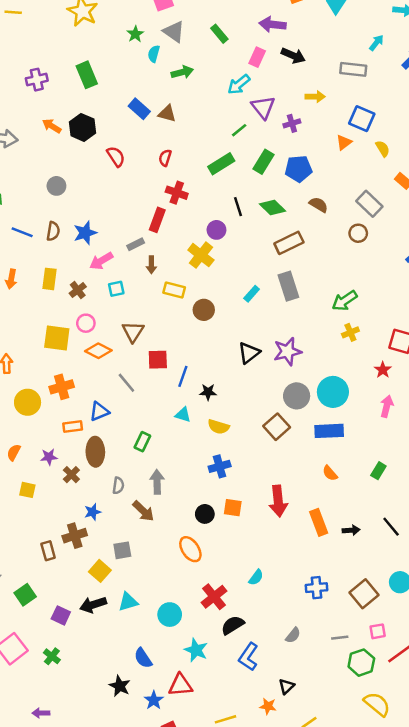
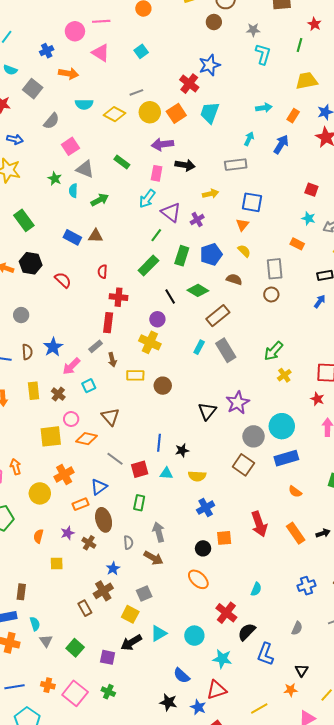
yellow semicircle: (383, 149) -> (244, 251), moved
gray rectangle: (369, 204) -> (275, 269), turned 55
cyan rectangle: (252, 294) -> (199, 347), moved
red square: (158, 360) -> (140, 469), moved

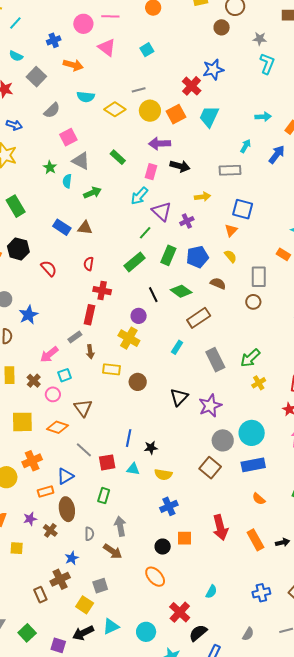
blue star: (53, 347) -> (28, 315), moved
gray rectangle: (226, 350) -> (215, 360), moved
black triangle: (207, 411) -> (179, 397), moved
pink circle: (71, 419) -> (53, 394), moved

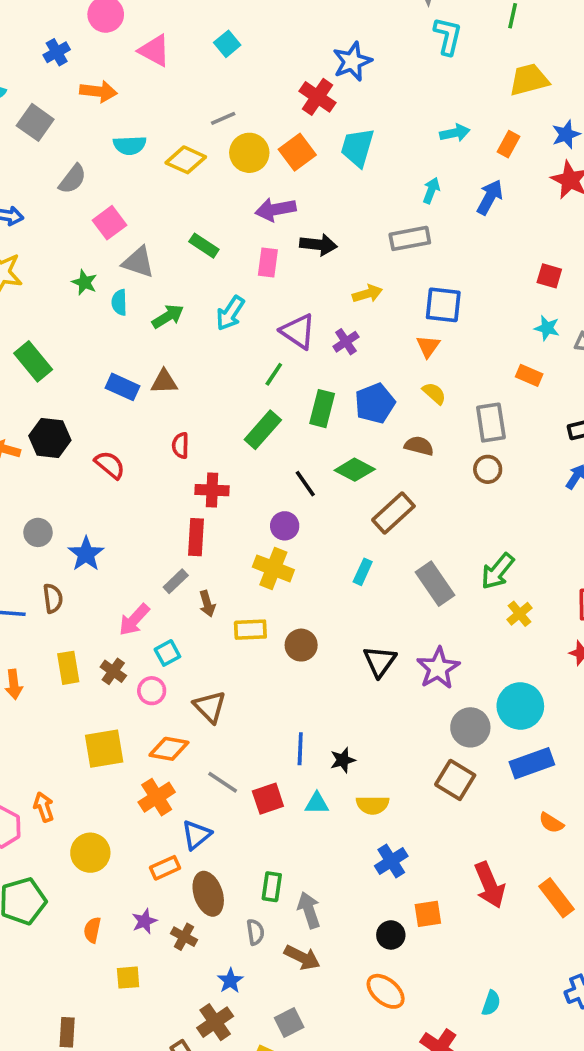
cyan arrow: (139, 196) -> (230, 313), moved
orange cross: (32, 461) -> (157, 797), moved
green rectangle: (104, 496) -> (272, 887), moved

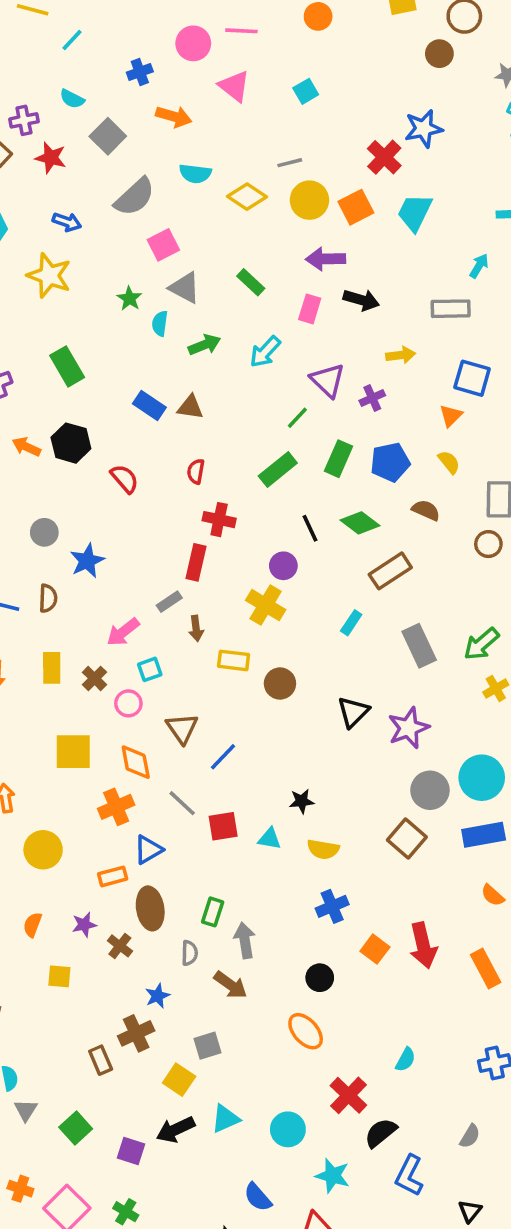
gray semicircle: (73, 179) -> (135, 197), size x1.4
orange diamond: (169, 749) -> (136, 762), turned 60
blue line: (300, 749) -> (223, 757), moved, turned 32
orange square: (428, 914) -> (375, 949), moved, turned 36

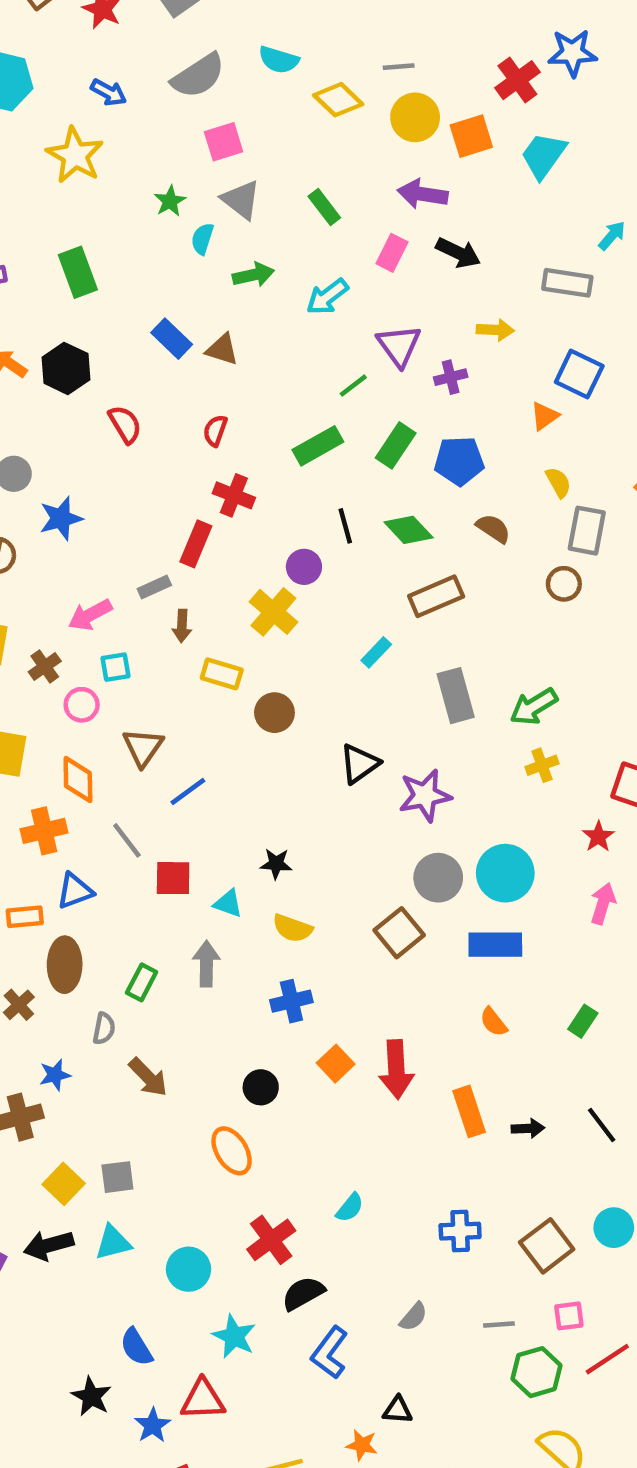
yellow semicircle: (449, 462) -> (558, 482), moved
gray arrow: (245, 940) -> (206, 964), moved
gray square: (207, 1046) -> (117, 1177), moved
black triangle: (470, 1211) -> (397, 1410), turned 45

